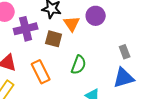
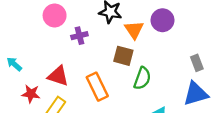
purple cross: (26, 29) -> (79, 36), size x0.6
brown square: (54, 39) -> (123, 56), moved

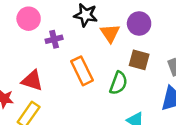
brown square: (123, 56) -> (139, 60), moved
orange rectangle: (97, 87) -> (82, 71), moved

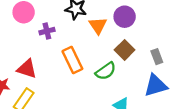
brown square: (139, 60) -> (125, 50), turned 30
green semicircle: (118, 83) -> (106, 71), turned 35

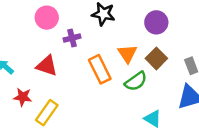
orange triangle: (98, 26) -> (127, 54), moved
red triangle: (27, 69) -> (47, 66), moved

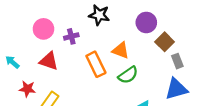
pink circle: (47, 18) -> (43, 29), moved
orange triangle: (127, 54) -> (121, 50), turned -36
brown square: (156, 58) -> (165, 42), moved

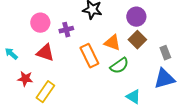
brown square: (165, 42) -> (137, 40), moved

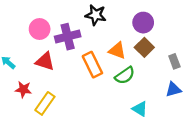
purple cross: (66, 30) -> (68, 37), size x1.6
blue triangle: (164, 79) -> (173, 89), size x0.7

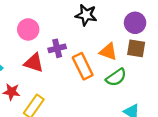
purple cross: (68, 37) -> (57, 48), moved, size x0.7
brown square: (144, 47) -> (136, 48), turned -36

